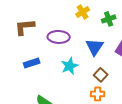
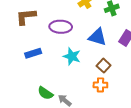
blue triangle: (95, 47) -> (97, 37), turned -48
cyan star: (70, 66) -> (72, 56), turned -30

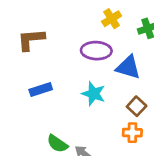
purple ellipse: (61, 27) -> (96, 51), moved

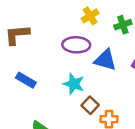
blue rectangle: (41, 90) -> (26, 80), turned 48
brown square: (137, 106) -> (90, 105), moved

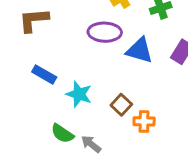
cyan star: (74, 84) -> (79, 94), moved

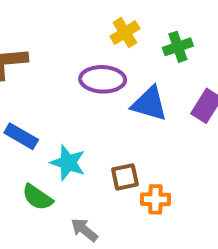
brown square: (121, 105) -> (125, 177), turned 35
green semicircle: (62, 133) -> (38, 197), moved

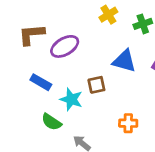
purple ellipse: (103, 79) -> (65, 46), moved, turned -32
brown square: (125, 177) -> (96, 85), moved

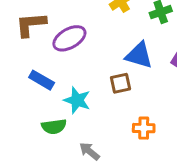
brown square: (96, 85) -> (120, 83), moved
green semicircle: (51, 122) -> (54, 127), turned -42

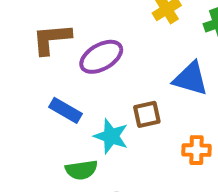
brown square: (120, 83) -> (147, 114), moved
orange cross: (144, 128) -> (196, 150), moved

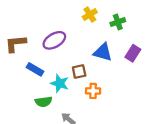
brown L-shape: (52, 39) -> (16, 44), moved
orange cross: (196, 150) -> (93, 91), moved

